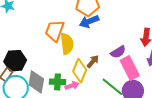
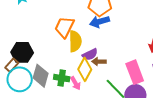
purple semicircle: (118, 52) -> (90, 54), moved
brown arrow: (93, 61) -> (99, 62), turned -136
pink arrow: (72, 86) -> (76, 83), turned 72

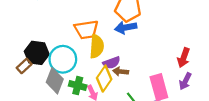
orange trapezoid: (64, 27) -> (86, 30), turned -130
cyan circle: (20, 79) -> (63, 59), moved

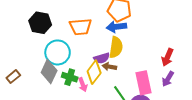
yellow semicircle: (97, 46) -> (116, 47), moved
black hexagon: (37, 53) -> (40, 23), moved
brown rectangle: (24, 66) -> (13, 77), moved

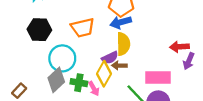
red arrow: (168, 57) -> (179, 47), turned 72
gray diamond: (49, 72) -> (56, 80), turned 30
purple arrow: (168, 79) -> (189, 61), moved
pink rectangle: (144, 83) -> (158, 77), turned -70

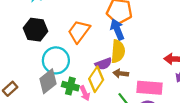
blue arrow: (121, 22) -> (117, 29), turned 78
orange trapezoid: (83, 28) -> (79, 32), turned 135
brown arrow: (119, 66) -> (121, 73), moved

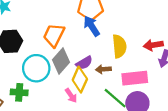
yellow semicircle: (118, 51) -> (119, 46), moved
gray diamond: (48, 81) -> (61, 61), moved
green cross: (70, 86) -> (19, 92), moved

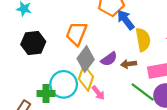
blue arrow: (92, 26) -> (126, 20), moved
cyan circle: (36, 68) -> (64, 84), moved
yellow diamond: (80, 80) -> (86, 78), moved

